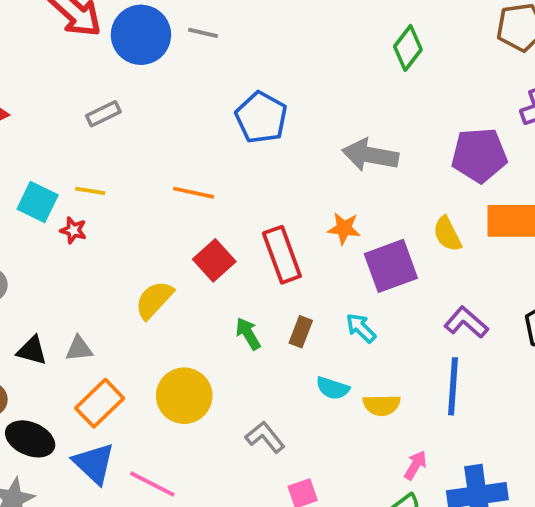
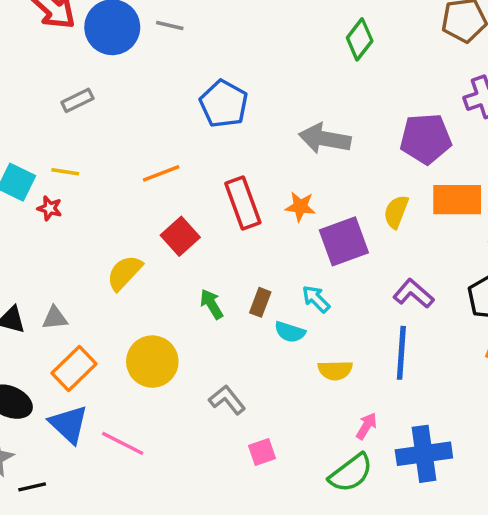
orange line: (194, 193) -> (161, 173), turned -33
yellow semicircle: (447, 234) -> (396, 212), turned 48
red rectangle: (282, 255) -> (243, 203), moved
cyan semicircle: (333, 388) -> (290, 332), moved

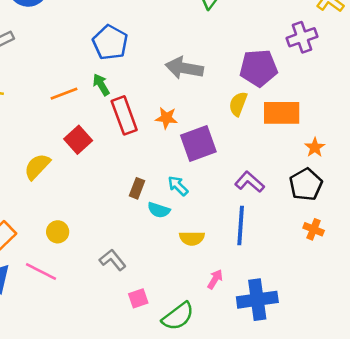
yellow semicircle: (396, 212) -> (238, 104), moved
green arrow: (212, 304) -> (101, 85), moved
yellow circle: (152, 362) -> (58, 232), size x0.6
pink line: (123, 443) -> (41, 271), moved
green semicircle: (351, 473) -> (178, 316), moved

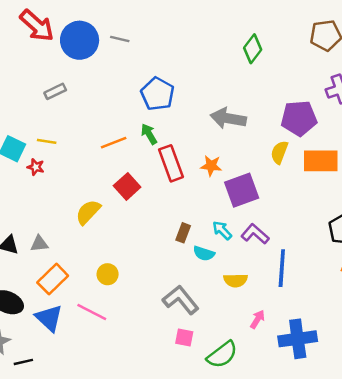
purple L-shape: (250, 182) -> (255, 234), moved
gray L-shape: (113, 260) -> (181, 300), moved, size x1.4
pink square: (138, 298) -> (184, 338), turned 30

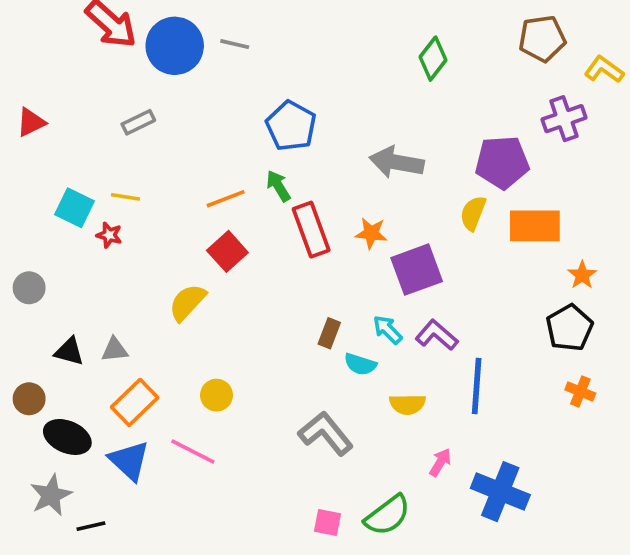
red square: (127, 186) -> (227, 251), moved
pink square: (184, 338) -> (327, 522), moved
blue cross: (298, 339) -> (500, 492), turned 30

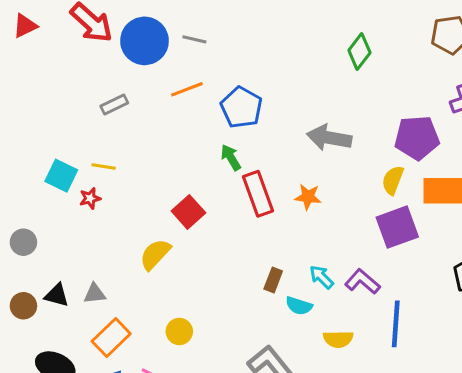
red triangle: (31, 122) -> (25, 26), moved
orange line: (226, 199) -> (187, 89), moved
red star: (109, 235) -> (90, 198), turned -30
purple square: (417, 270) -> (397, 227), moved
brown circle: (29, 399) -> (23, 306), moved

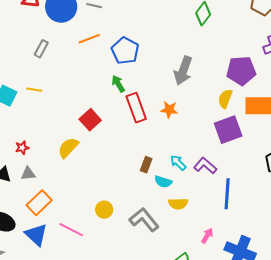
gray rectangle: (114, 104) -> (41, 49), turned -36
gray arrow: (329, 138) -> (183, 71), turned -80
red star: (90, 198) -> (22, 148), moved
yellow circle: (179, 331) -> (104, 210), moved
yellow semicircle: (338, 339) -> (178, 204), moved

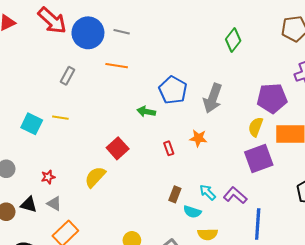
orange line: (89, 39) -> (117, 66), turned 30
blue pentagon: (125, 51) -> (173, 90), moved
green arrow: (118, 84) -> (146, 112), turned -48
red rectangle: (136, 108) -> (169, 148), moved, size x0.5
gray triangle: (28, 174) -> (54, 204), turned 35

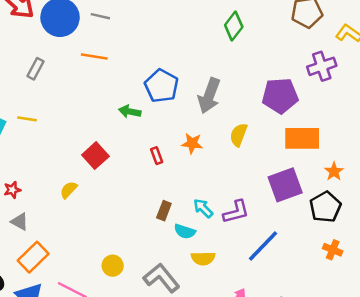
yellow semicircle: (256, 127) -> (239, 135), moved
purple square: (259, 159) -> (285, 185), moved
yellow semicircle: (95, 177) -> (69, 190), size x0.7
purple L-shape: (235, 195) -> (236, 212), turned 125
blue line: (258, 224) -> (263, 246), turned 40

